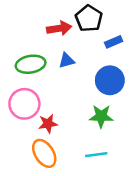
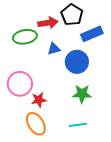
blue rectangle: (114, 42) -> (92, 34), size x1.5
green ellipse: (31, 64) -> (25, 37), moved
blue circle: (110, 80) -> (77, 62), moved

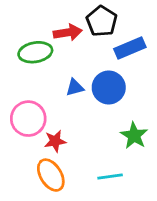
blue triangle: (54, 49) -> (75, 88), moved
green star: (82, 94) -> (134, 136), moved, turned 30

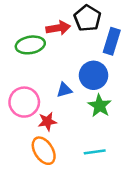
blue rectangle: (130, 48) -> (112, 41), turned -50
blue triangle: (75, 88) -> (64, 90), moved
green star: (134, 136) -> (100, 106), moved

